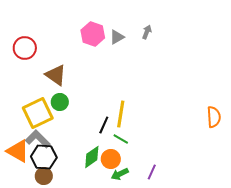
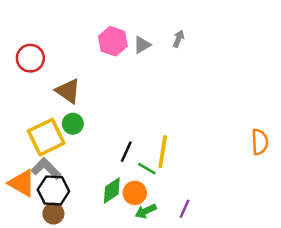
yellow line: (121, 114) -> (163, 152), moved

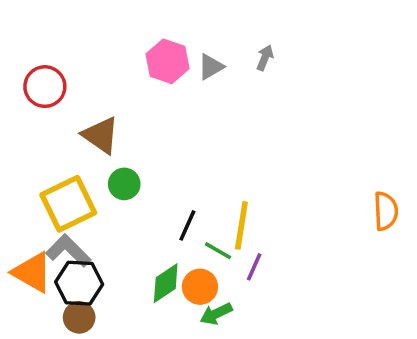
green circle: (73, 124) -> (124, 184), moved
purple line: (185, 209) -> (254, 267), moved

